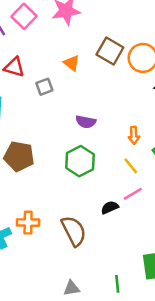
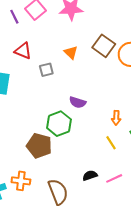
brown pentagon: (19, 156) -> (39, 146), moved
green hexagon: (80, 161) -> (59, 124), moved
pink line: (133, 194) -> (114, 178), moved

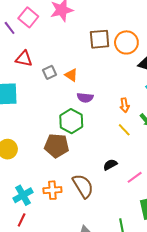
brown square: (104, 46) -> (100, 39), turned -30
orange triangle: (71, 52) -> (71, 75), moved
pink line: (114, 178) -> (135, 177), moved
orange cross: (21, 181) -> (52, 190), moved

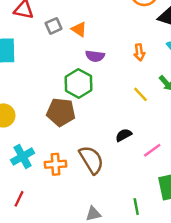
orange arrow: (125, 105) -> (139, 52), moved
cyan cross: (23, 195) -> (23, 157), moved

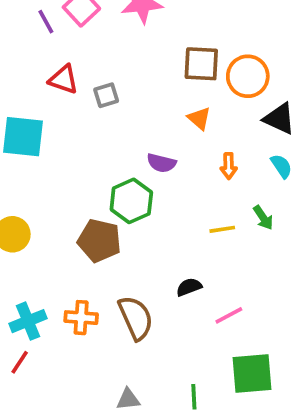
gray square: (54, 26) -> (106, 95), moved
orange triangle: (79, 29) -> (199, 118), moved
yellow line: (141, 94) -> (222, 229), turned -63
cyan cross: (23, 157) -> (28, 321), moved

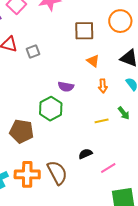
orange circle: (248, 76) -> (120, 21), moved
orange triangle: (199, 118) -> (93, 61), moved
brown pentagon: (99, 241) -> (22, 131), moved
orange cross: (81, 318) -> (27, 174), size x1.4

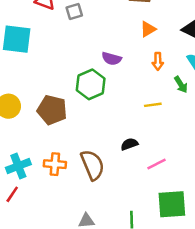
orange triangle: (93, 61) -> (148, 29), turned 48
green arrow: (124, 113) -> (181, 85), moved
orange cross: (27, 174) -> (55, 164), size x0.7

